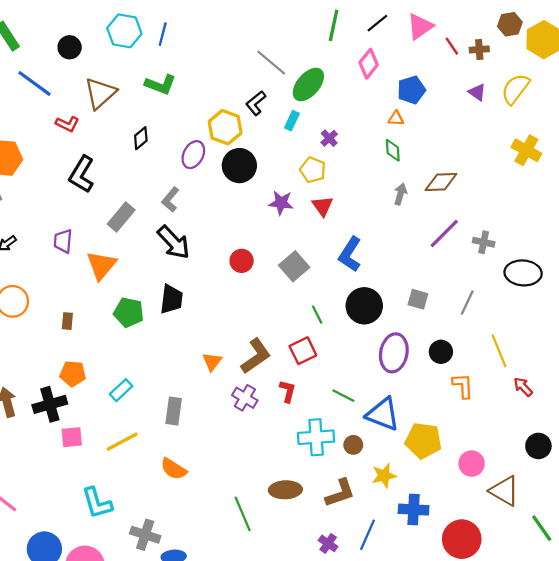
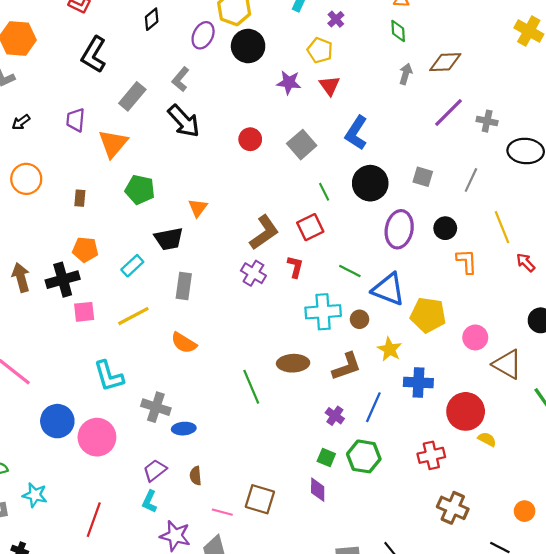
black trapezoid: (171, 299) -> (169, 239), moved, turned 72
orange triangle: (212, 362) -> (198, 208), moved
yellow star: (384, 476) -> (390, 349), turned -30

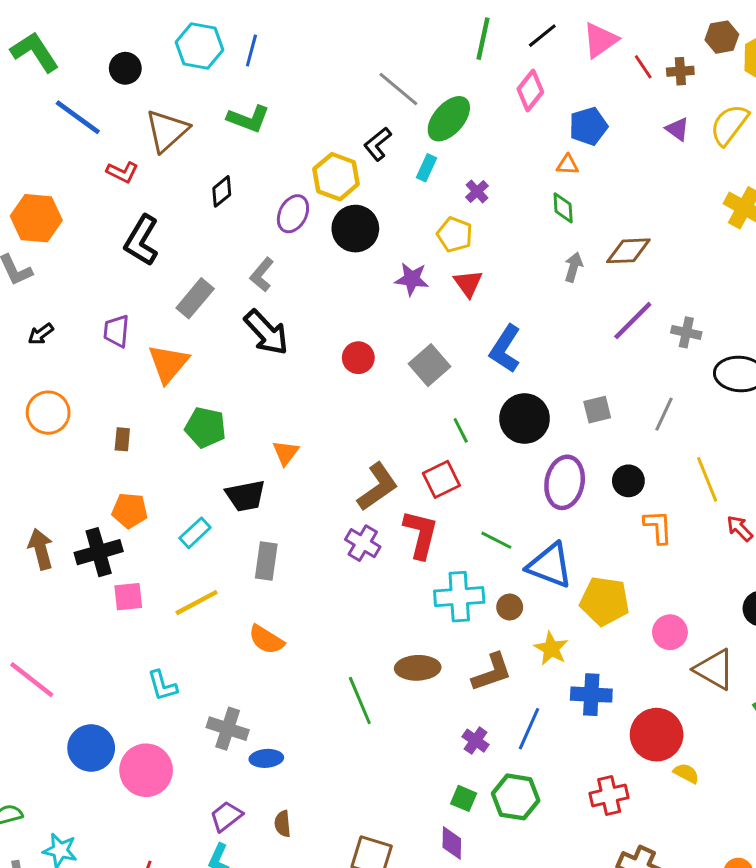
gray square: (423, 177) -> (597, 410), turned -30
red L-shape: (295, 267) -> (421, 534), size x1.6
cyan L-shape: (109, 376) -> (162, 686), size x0.7

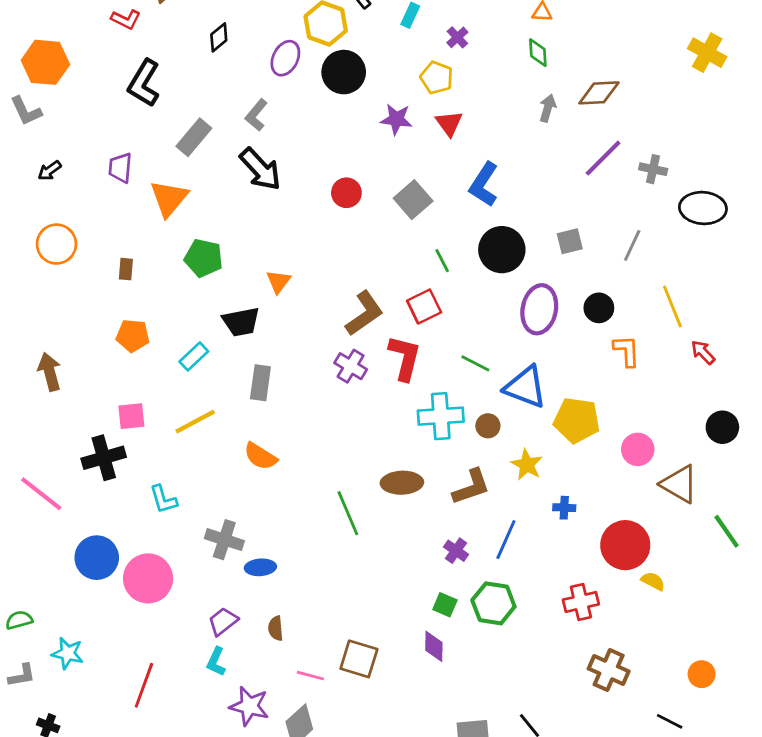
black cross: (99, 552) -> (104, 458), moved
blue cross: (591, 695) -> (564, 508), size x0.6

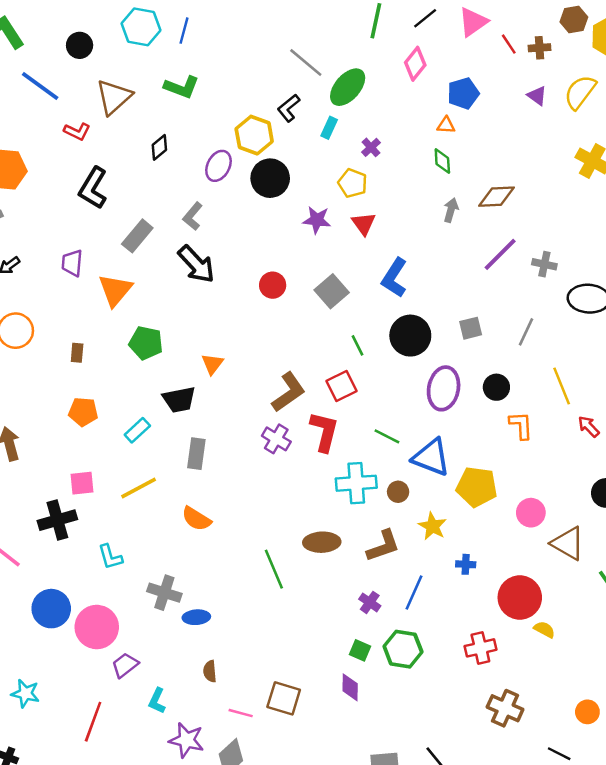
purple trapezoid: (223, 621) -> (125, 665), moved

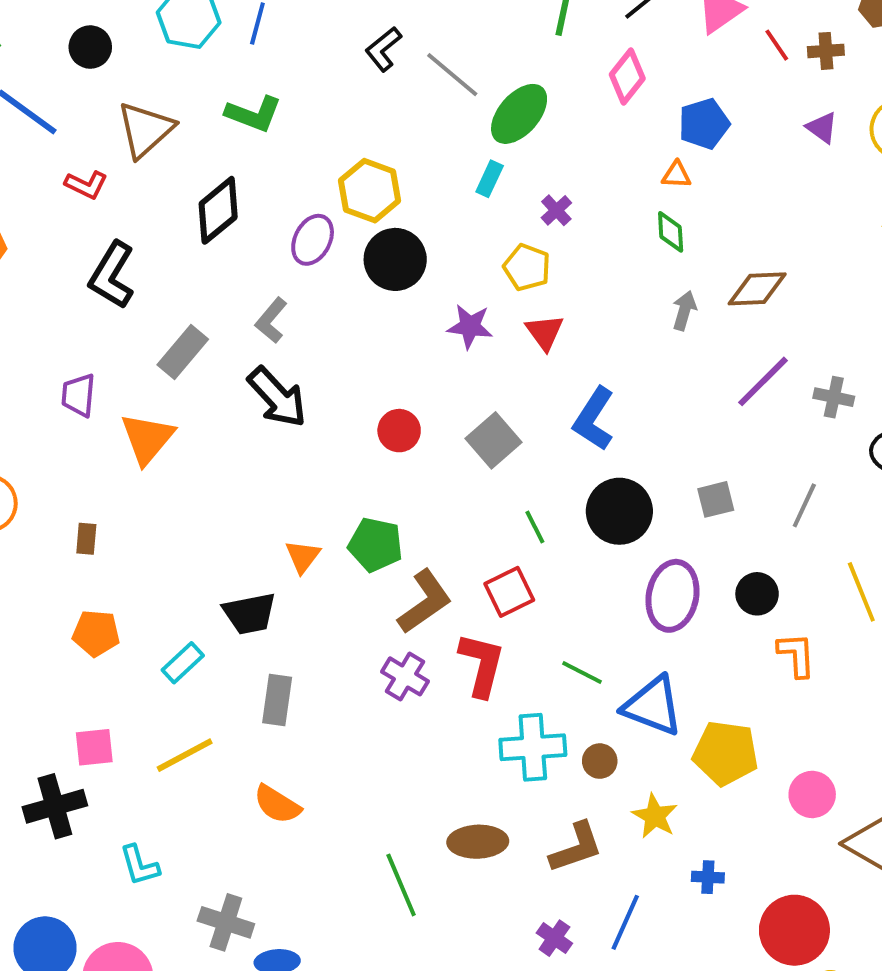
black L-shape: (289, 108) -> (383, 49), moved
black diamond: (159, 147) -> (218, 210), size x1.6
green pentagon: (146, 343) -> (375, 545), moved

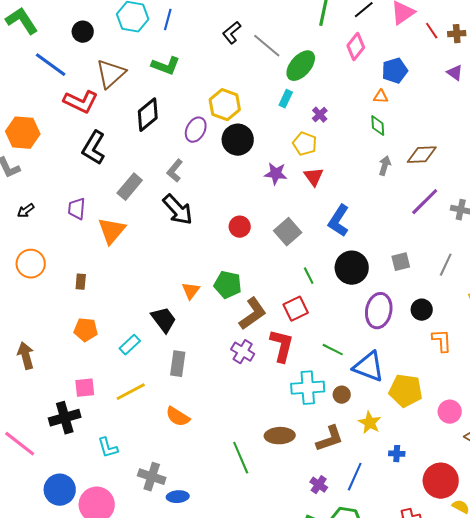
red L-shape: (86, 185) -> (81, 102), size x1.6
black trapezoid: (250, 614) -> (164, 320), turned -116

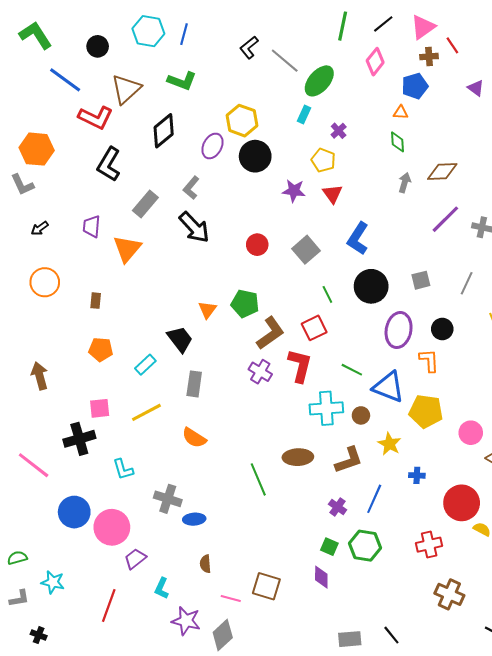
brown cross: (457, 34) -> (429, 57), moved
orange L-shape: (442, 341) -> (429, 361), moved

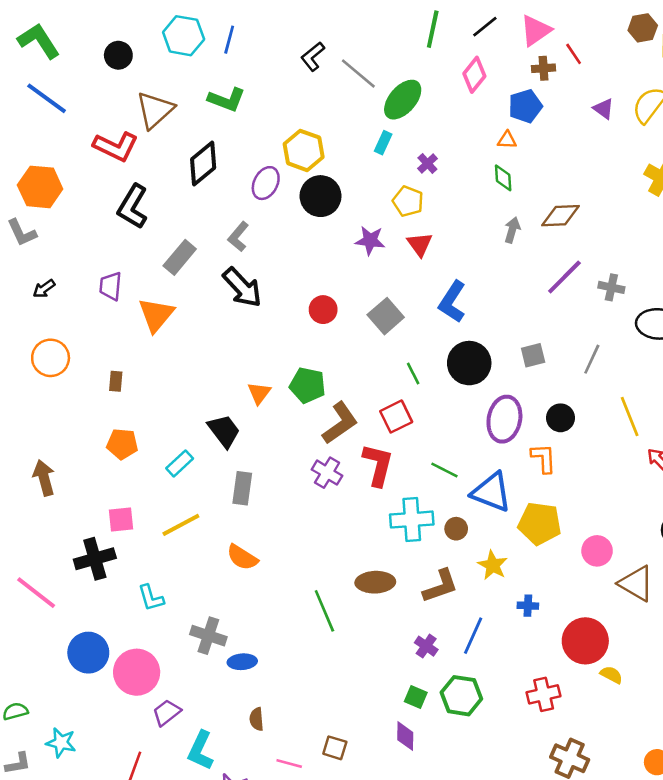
blue line: (65, 80) -> (47, 98), moved
brown square: (266, 586) -> (335, 748), size x0.7
cyan L-shape: (162, 588) -> (201, 750), size x1.4

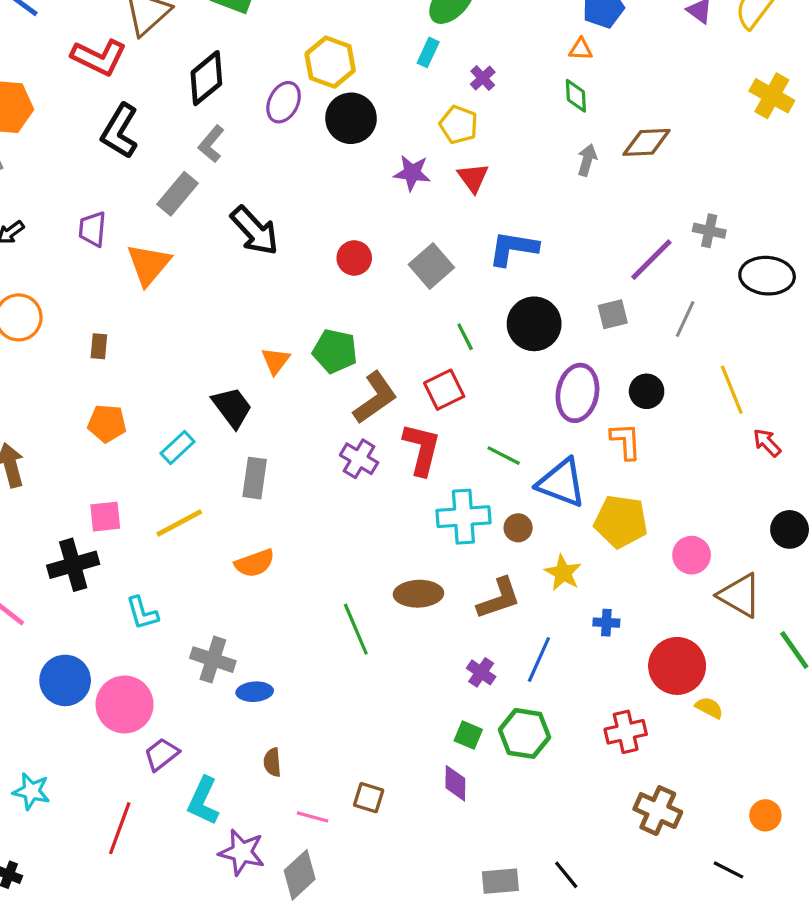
gray L-shape: (238, 237) -> (211, 144), moved
purple line: (564, 277) -> (651, 260), moved
blue L-shape: (452, 302) -> (513, 248), turned 66
orange semicircle: (242, 557) -> (255, 563), turned -52

